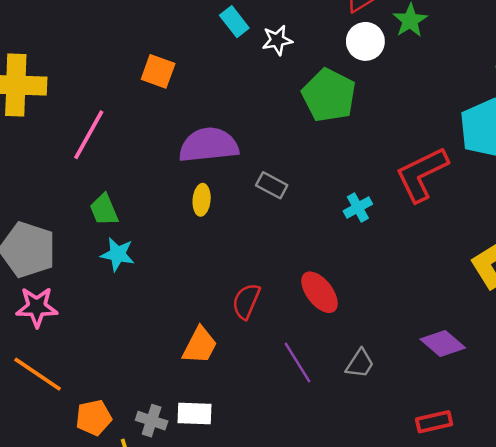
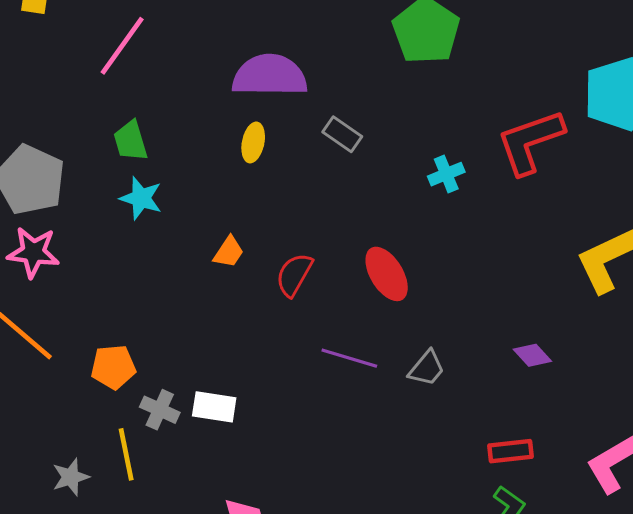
purple diamond: (443, 344) -> (532, 355), size x0.7
orange trapezoid: (200, 345) -> (229, 252), moved, size x0.7
purple line: (297, 362) -> (349, 358), turned -48
orange pentagon: (94, 418) -> (113, 367), moved

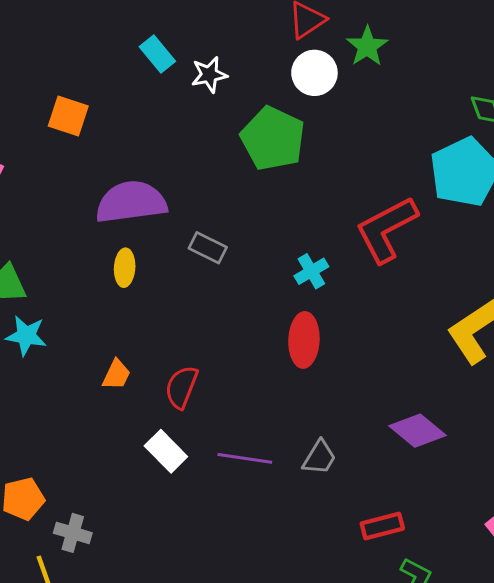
red ellipse: (387, 274) -> (304, 340), moved, turned 42
purple diamond: (532, 355) -> (417, 431), size x1.5
white rectangle: (214, 407) -> (166, 451), moved, turned 45
red rectangle: (511, 451) -> (382, 526), moved

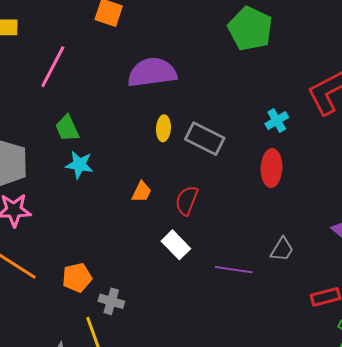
gray rectangle: (208, 248) -> (205, 139), moved, size x1.5
yellow ellipse: (125, 268) -> (163, 128), moved
purple line: (245, 458) -> (234, 270), moved

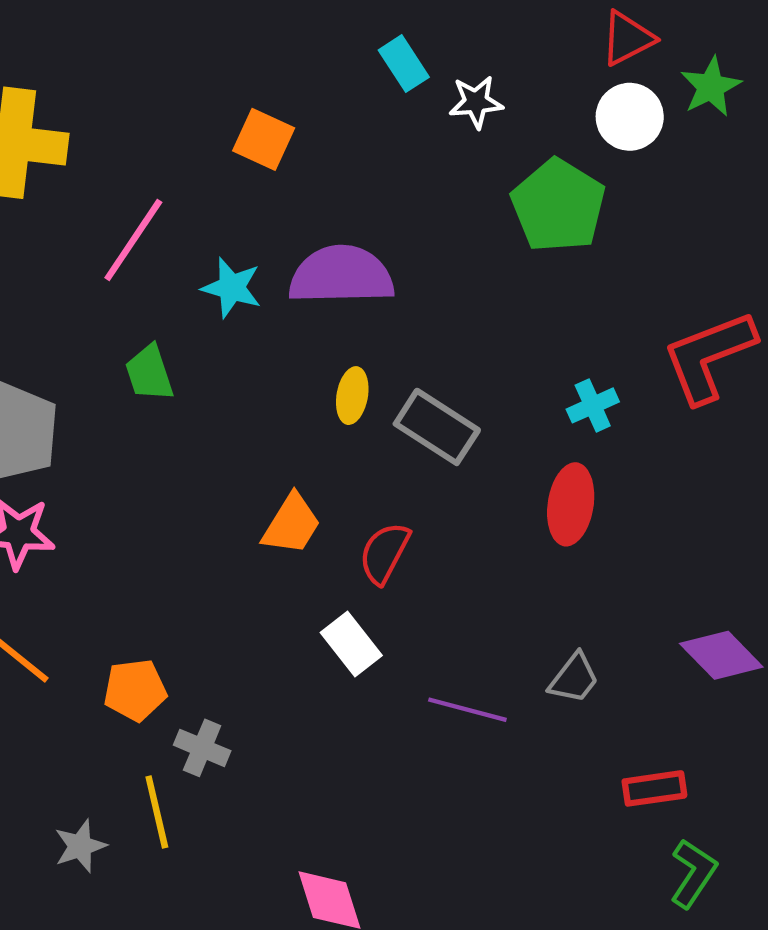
cyan star: (79, 165) -> (232, 288), moved
orange trapezoid: (142, 192) -> (291, 524), size x1.4

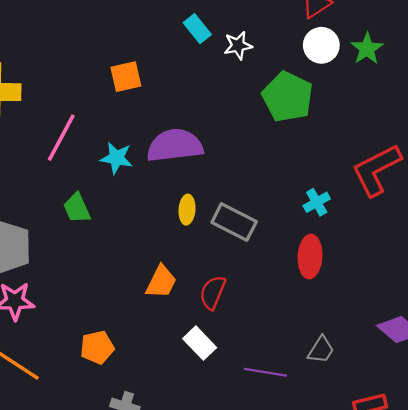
green star: (711, 87) -> (367, 49), moved
orange square: (264, 139) -> (126, 77), turned -32
orange pentagon: (135, 690) -> (97, 347), moved

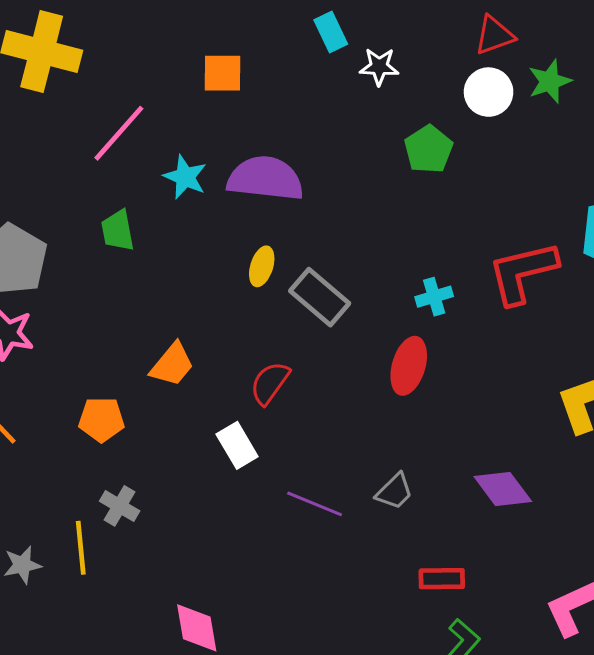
green star: (367, 49) -> (550, 81), moved
green pentagon: (288, 97) -> (428, 149), size x0.7
orange trapezoid: (161, 282) -> (172, 365), moved

